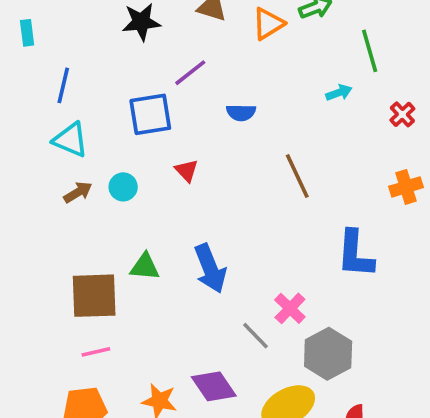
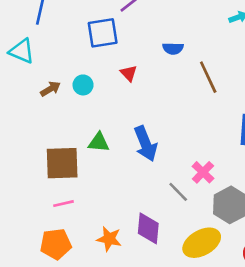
blue semicircle: (241, 113) -> (173, 48), moved
cyan triangle: (71, 140) -> (22, 51), moved
purple diamond: (214, 386) -> (148, 228), turned 40

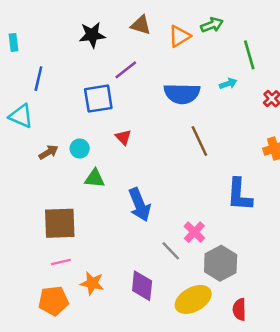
blue semicircle: (173, 48) -> (182, 94), moved, size x1.8
green triangle: (99, 142) -> (95, 178), moved
orange star: (109, 239) -> (92, 283), moved

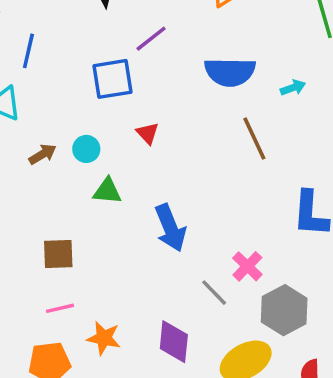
cyan arrow: (228, 84) -> (293, 88), moved
brown square: (60, 223) -> (58, 254), size x0.7

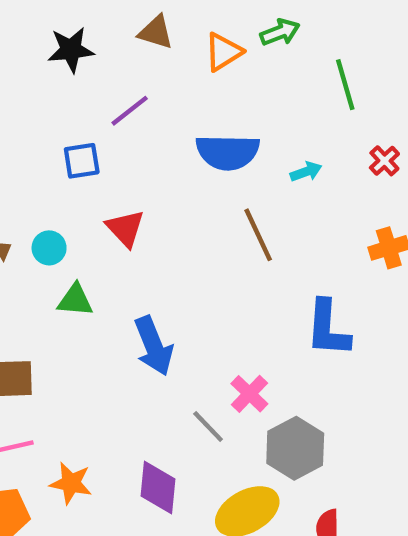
blue square: (113, 79) -> (82, 161), size x0.7
red triangle: (148, 133) -> (125, 228), size x1.4

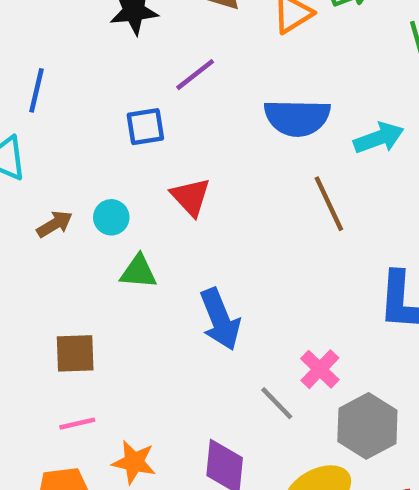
cyan arrow: (306, 172) -> (379, 138), size x1.5

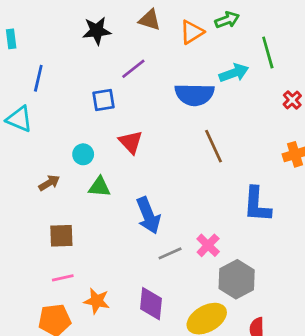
cyan arrow: (379, 138) -> (234, 73), moved
brown arrow: (55, 224) -> (49, 183), moved
gray line: (277, 403) -> (170, 253), moved, turned -70

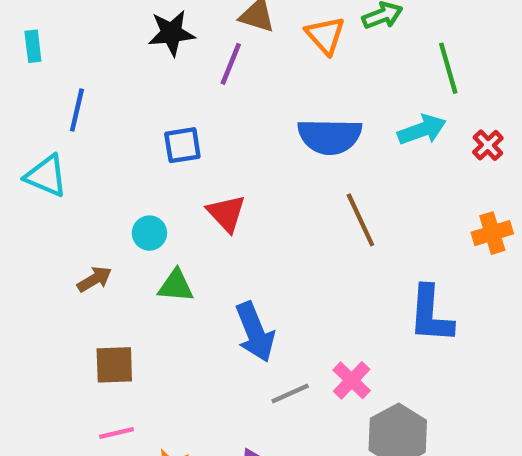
orange triangle: (192, 32) -> (325, 35), turned -40
purple line: (133, 69) -> (231, 64), moved, turned -30
cyan arrow: (234, 73) -> (422, 130), moved

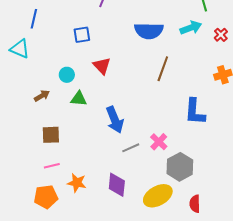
brown line: (360, 220) -> (163, 69), turned 45

